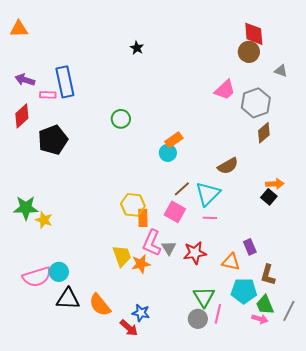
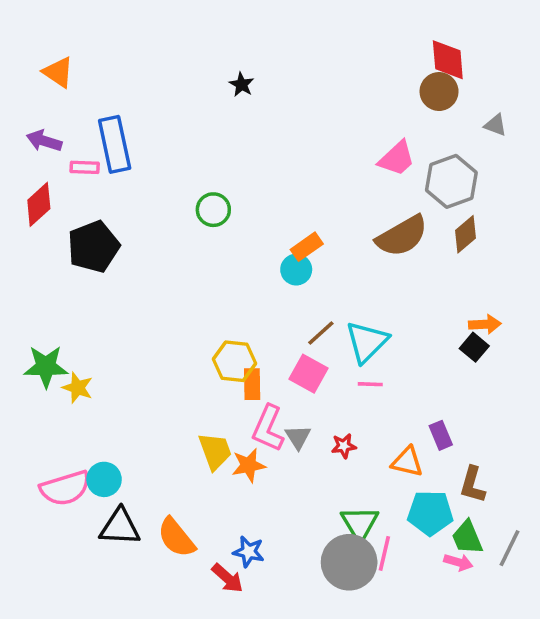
orange triangle: (19, 29) -> (58, 72), moved, turned 36
brown semicircle: (228, 166) -> (402, 236), moved, size x1.4
red star: (195, 253) -> (344, 446), size x0.6
gray circle: (198, 319) -> (349, 562), size x1.6

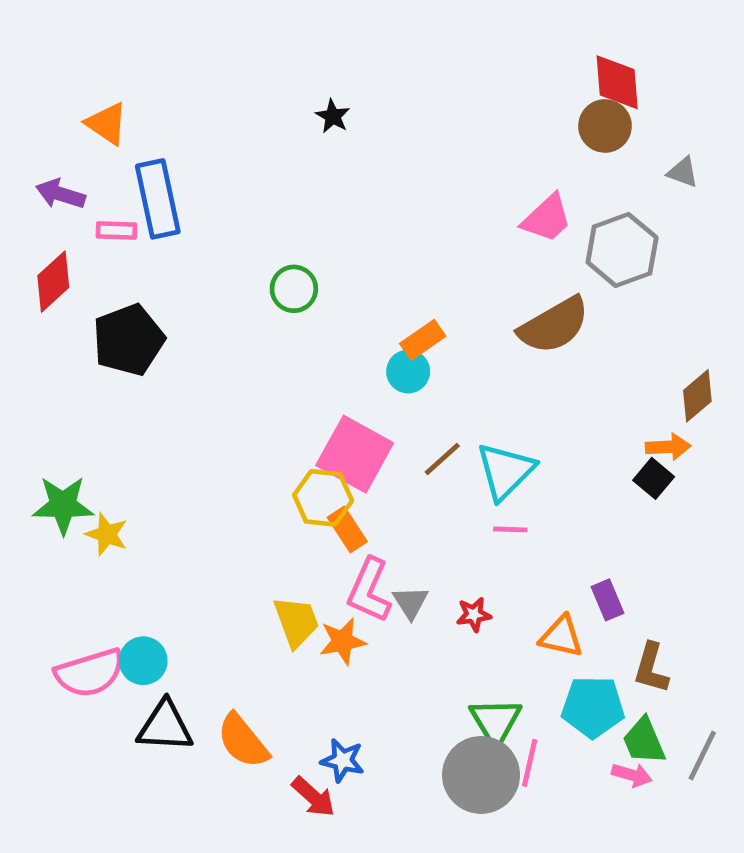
orange triangle: (58, 72) -> (107, 124), moved
brown diamond: (465, 234) -> (697, 396), moved
pink square: (309, 374) -> (355, 454), moved, size x1.4
orange rectangle: (252, 384) -> (347, 529), turned -32

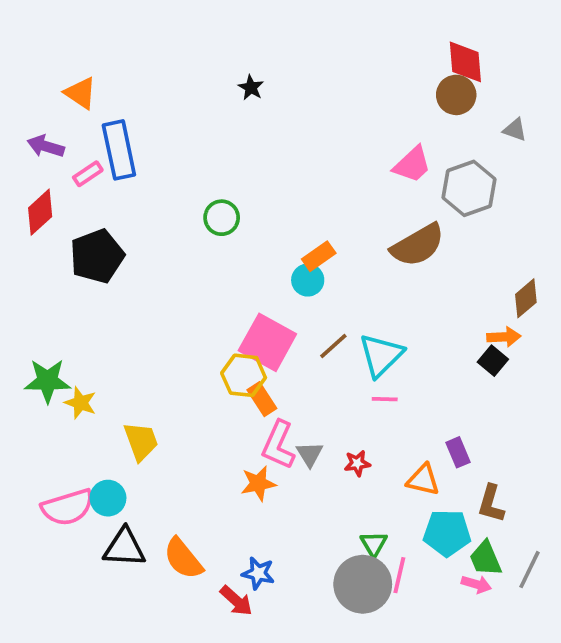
pink rectangle: (116, 230) -> (88, 174), turned -36
yellow trapezoid: (296, 622) -> (141, 441), moved
green triangle: (496, 721) -> (374, 544), size x0.7

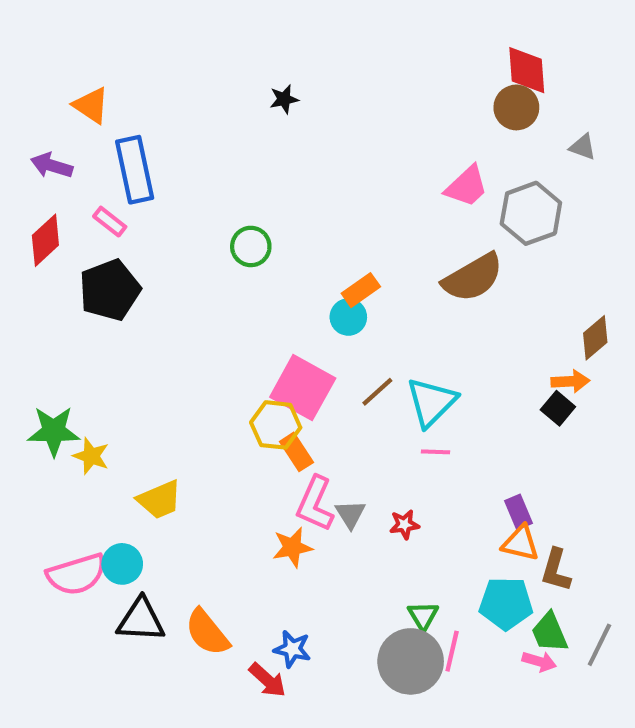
black star: (251, 88) -> (284, 99), turned 30
pink rectangle: (88, 174) -> (110, 222), moved, turned 72
yellow trapezoid: (141, 441) -> (160, 500), turned 87
orange triangle: (423, 480) -> (521, 543), moved

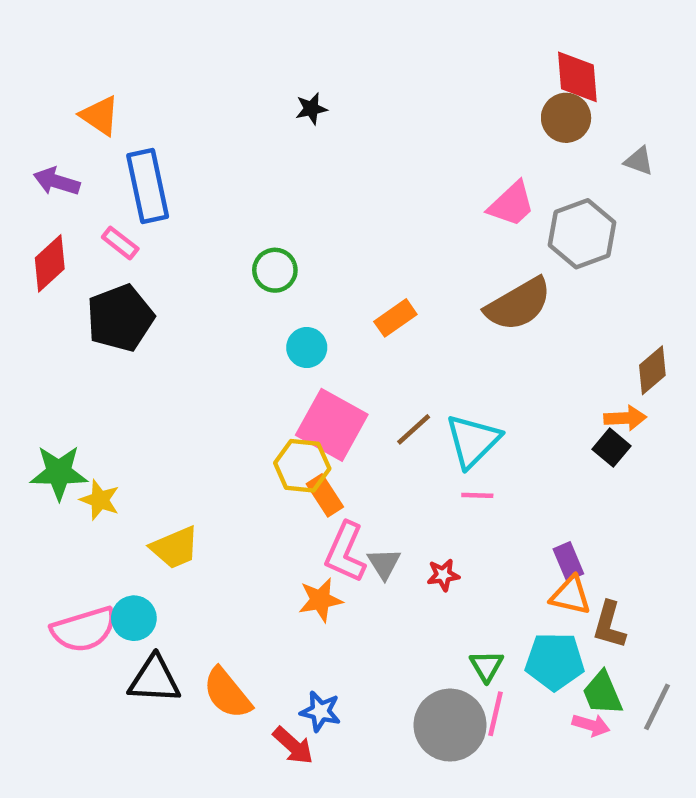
cyan circle: (348, 317) -> (307, 348), moved
green triangle: (423, 616) -> (486, 666), moved

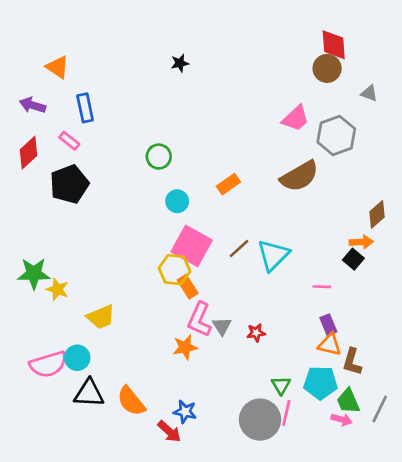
blue rectangle: (148, 186) -> (85, 108), size x0.7
pink line: (477, 495) -> (322, 287), moved

